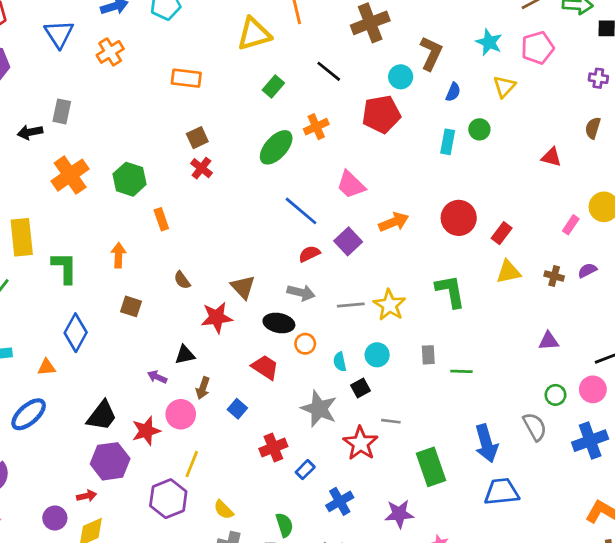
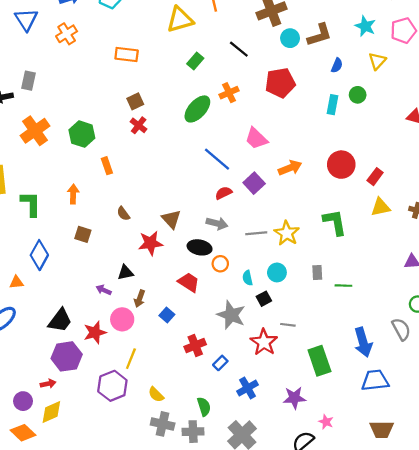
brown L-shape: (431, 53) -> (319, 35), turned 48
cyan circle: (401, 77) -> (290, 38), moved

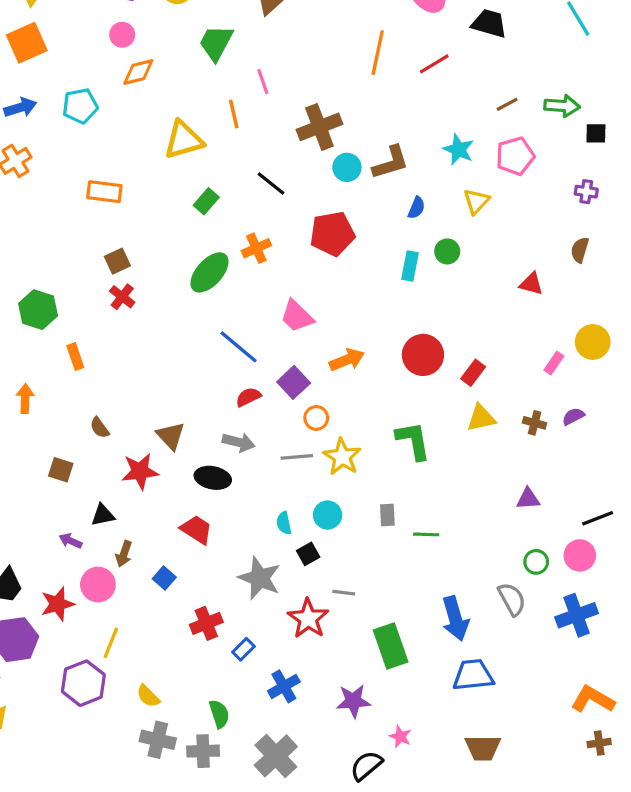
brown square: (83, 234) -> (61, 470), moved
orange circle: (220, 264) -> (316, 418), moved

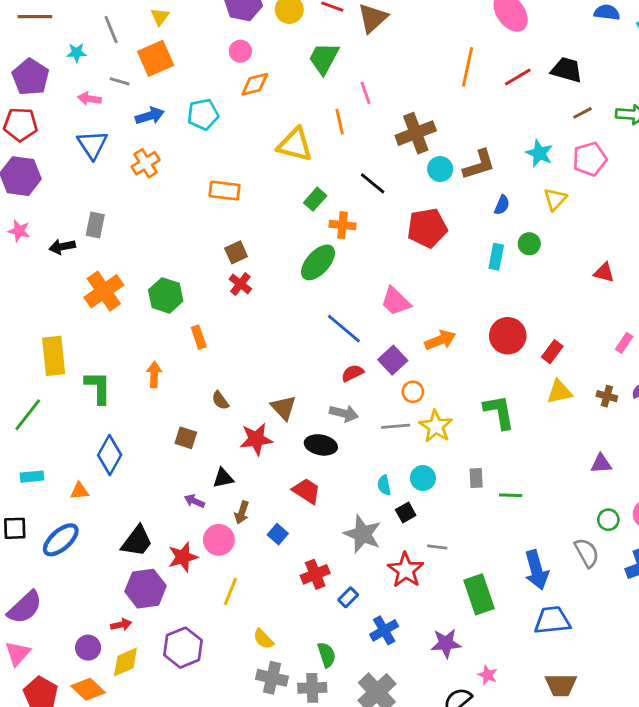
black trapezoid: (489, 23) -> (567, 70), moved
yellow triangle: (184, 140) -> (295, 145), turned 30
orange cross: (256, 248) -> (342, 225), moved, turned 30
purple hexagon: (83, 683) -> (183, 648), moved

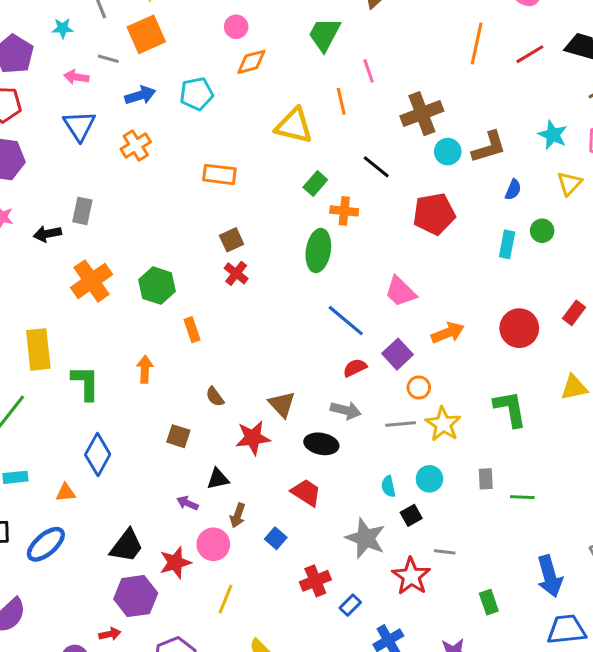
green ellipse: (318, 262) -> (318, 251), turned -33
red rectangle: (552, 352) -> (574, 313), moved
green rectangle: (479, 594) -> (489, 602), size x0.6

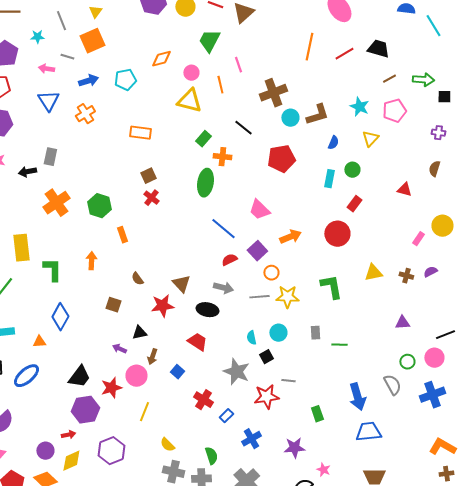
pink circle: (236, 27) -> (191, 73), moved
red rectangle: (574, 313) -> (354, 204), moved
yellow star: (443, 424) -> (287, 297), turned -30
red star: (411, 576) -> (266, 397), turned 30
red cross: (315, 581) -> (203, 400), turned -36

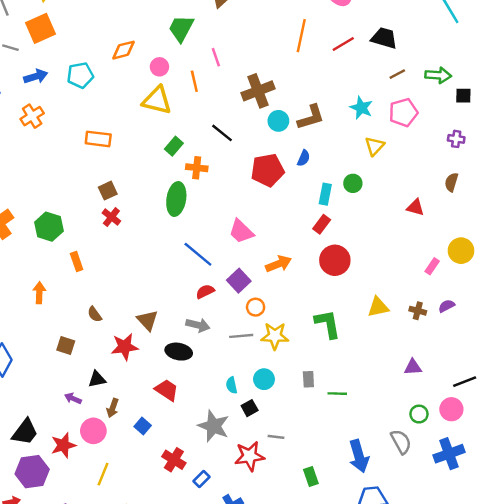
blue semicircle: (333, 143) -> (304, 158), moved
red rectangle: (354, 204) -> (322, 224), moved

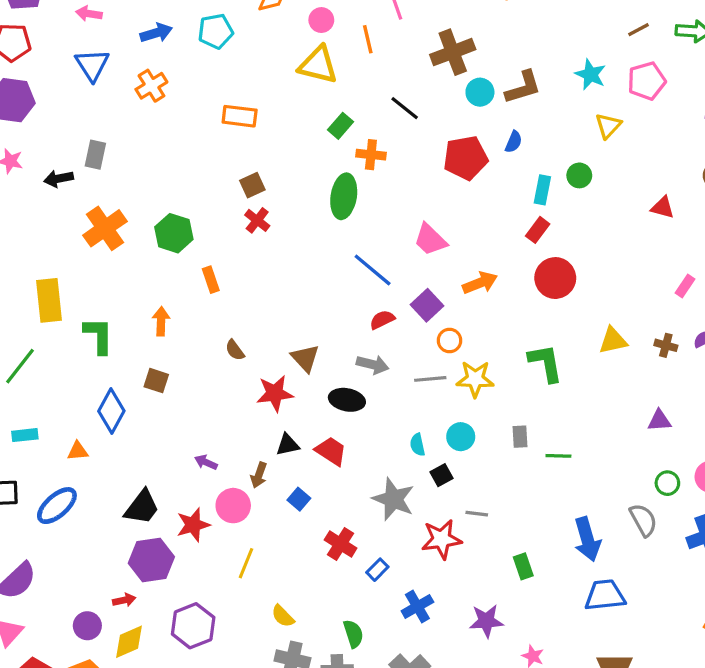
brown square: (66, 346) -> (156, 381), moved
black triangle: (97, 379) -> (288, 445), moved

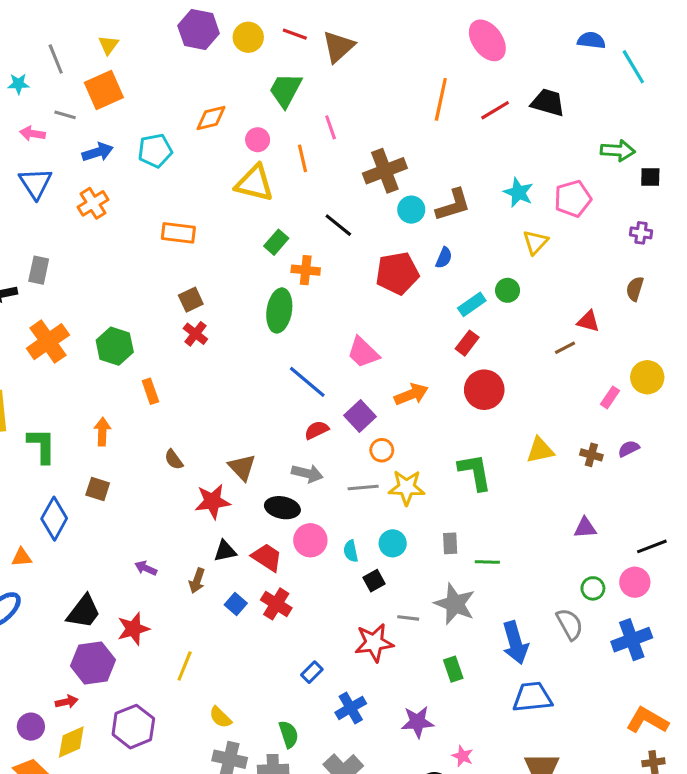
brown line: (639, 30) -> (565, 348), moved
cyan rectangle: (542, 190) -> (472, 304), turned 44
gray star: (393, 499) -> (455, 604), moved
pink circle: (233, 506) -> (310, 540), moved
red cross: (341, 544) -> (276, 604), moved

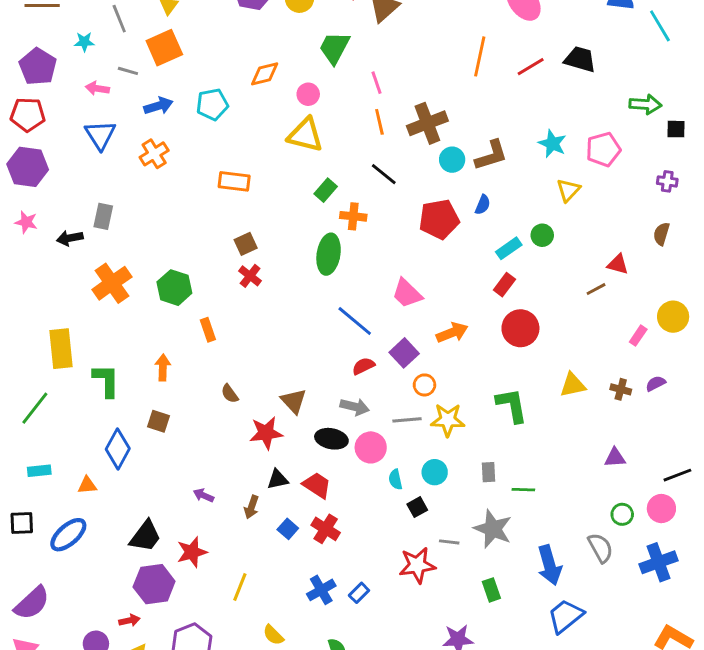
orange line: (303, 158) -> (379, 122), moved
pink circle: (310, 540) -> (371, 447), moved
blue trapezoid: (532, 697) -> (565, 616), turned -33
blue cross: (351, 708) -> (321, 590), moved

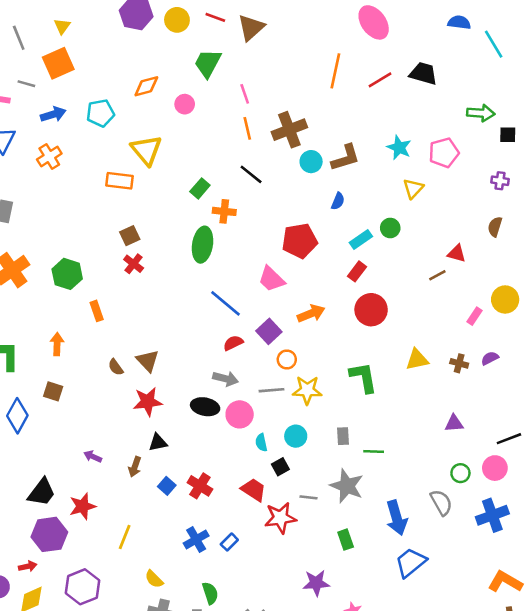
yellow triangle: (305, 135) -> (146, 150), moved, turned 36
red pentagon: (439, 219) -> (300, 241), moved
brown triangle: (294, 401) -> (148, 361), moved
red trapezoid: (317, 485) -> (254, 490), moved

